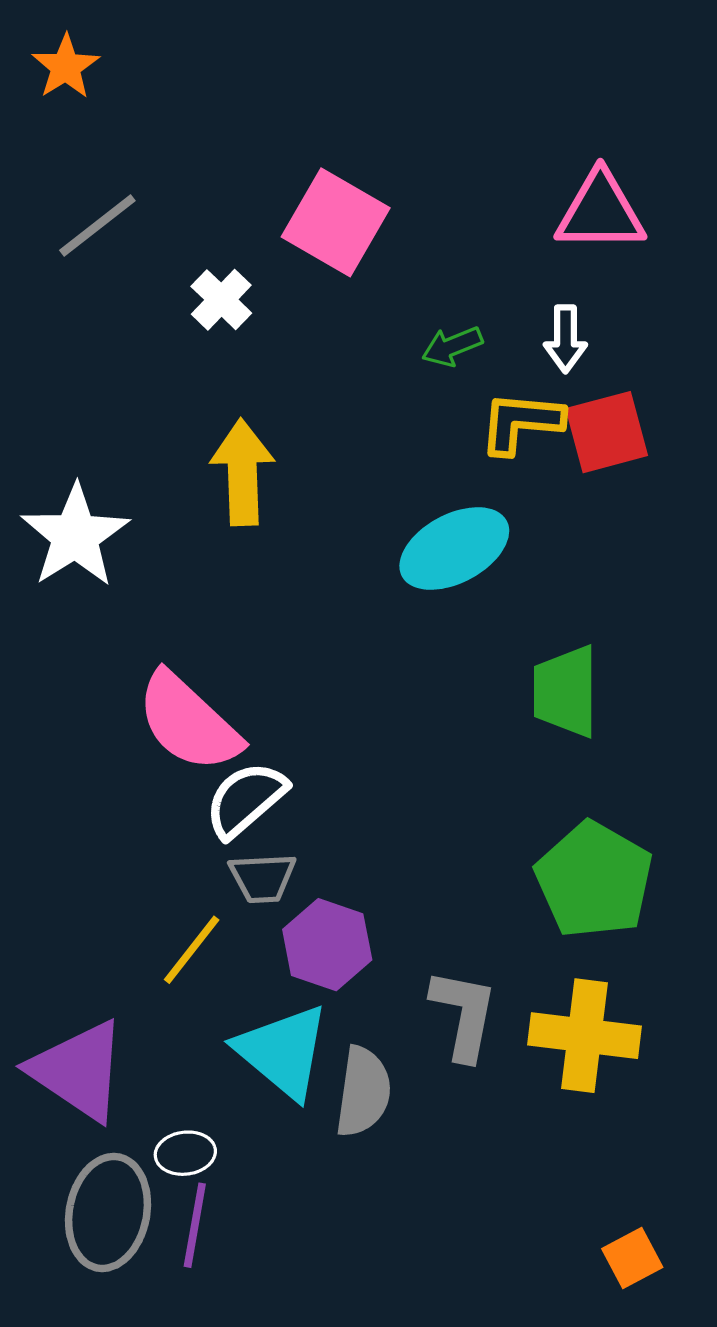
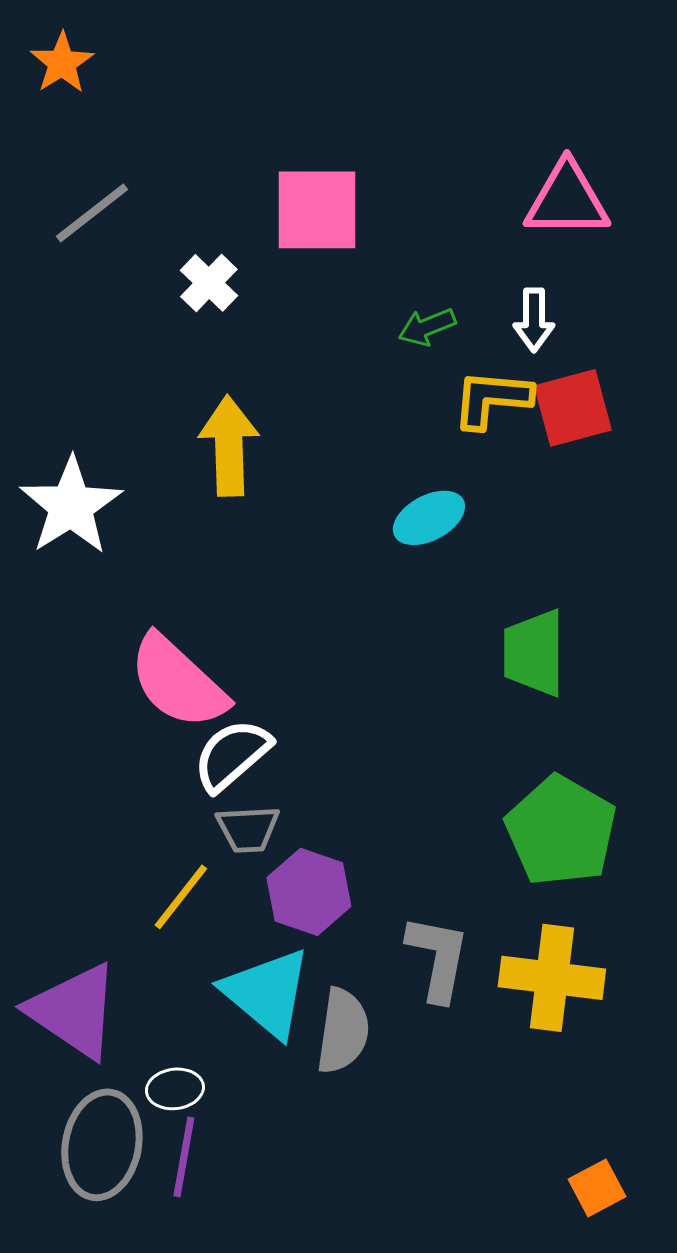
pink square: (336, 222) -> (317, 210), turned -30
cyan ellipse: (454, 549) -> (429, 518), size x0.7

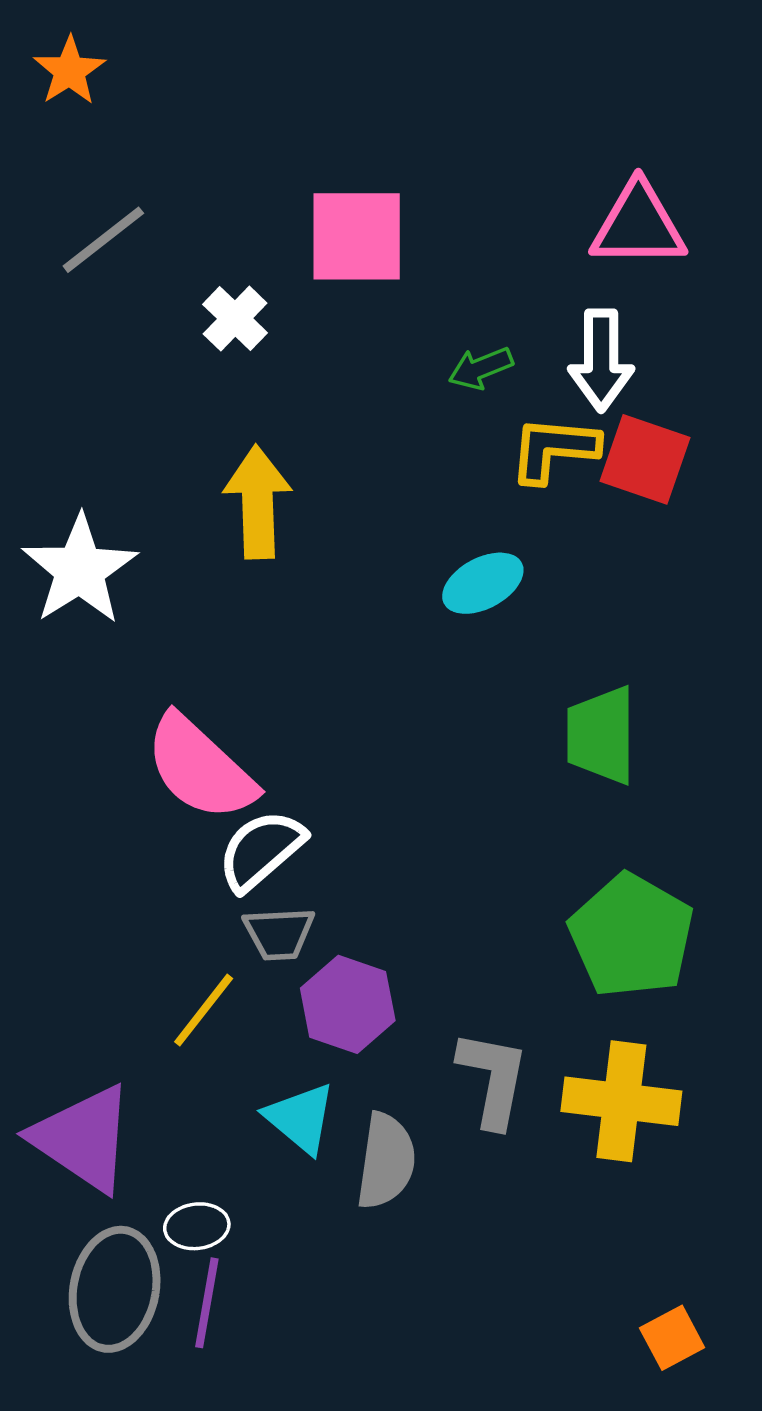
white arrow: (534, 320) -> (601, 360), size x1.4
red square: (573, 408) -> (645, 459), turned 34
cyan triangle: (267, 993) -> (300, 1118), size x0.7

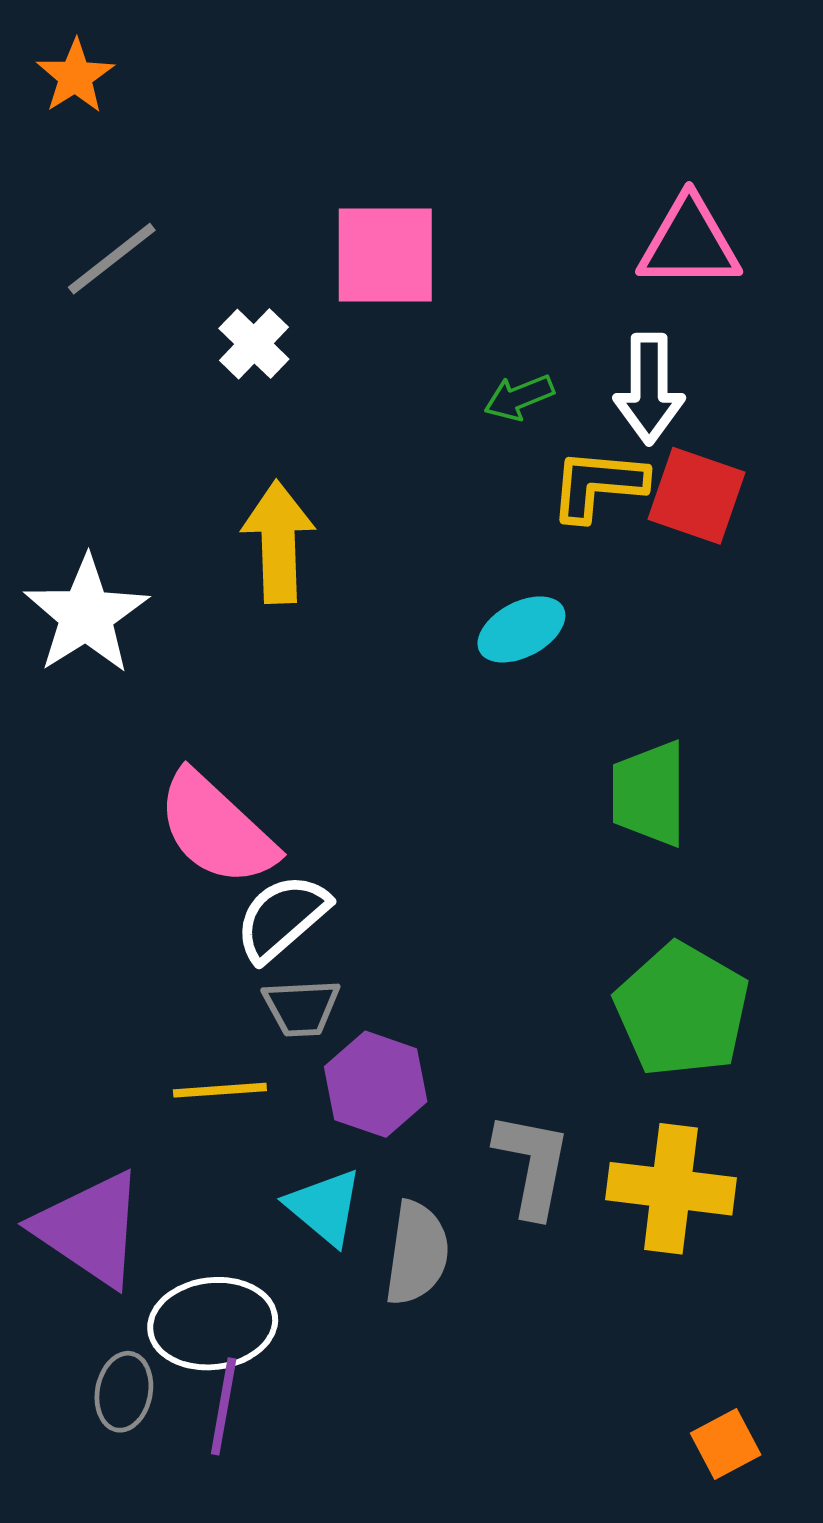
yellow line: (204, 1010) -> (220, 1090), turned 48
white ellipse: (197, 1226) -> (213, 1324), size x1.8
gray ellipse: (115, 1289) -> (124, 1392), size x0.6

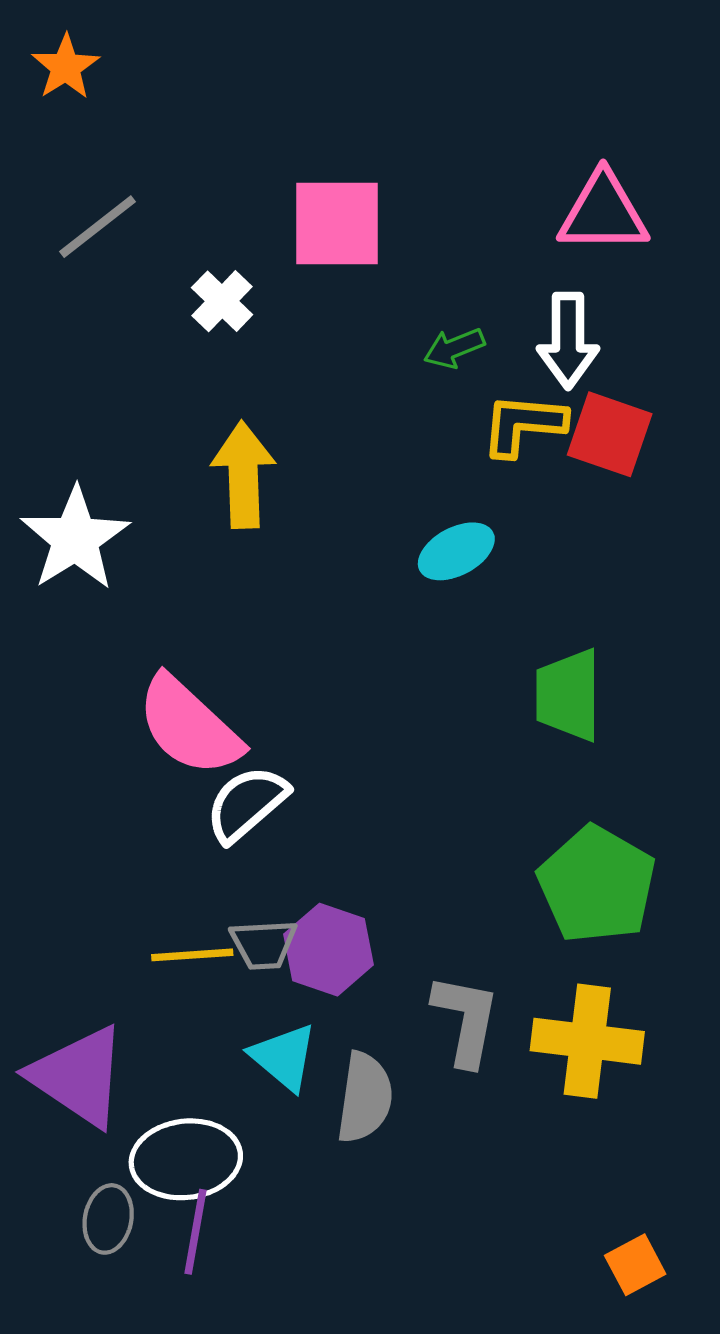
gray trapezoid: (301, 1008) -> (264, 944), moved

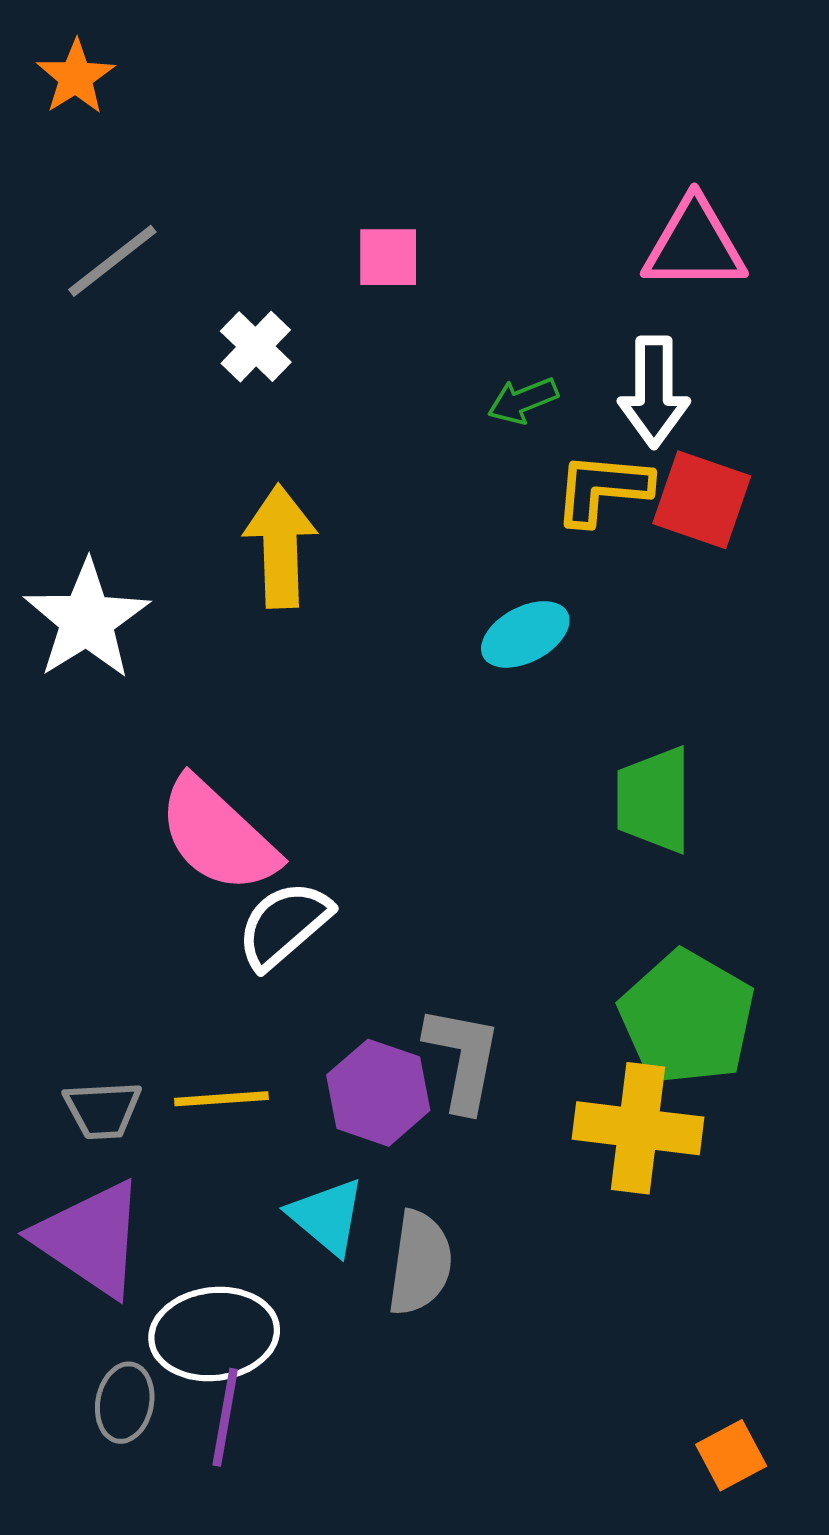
pink square: (337, 223) -> (388, 257), size x0.6
gray trapezoid: (264, 944) -> (103, 1110), moved
gray L-shape: (466, 1020) -> (463, 1058), moved
yellow cross: (587, 1041) -> (638, 1128), moved

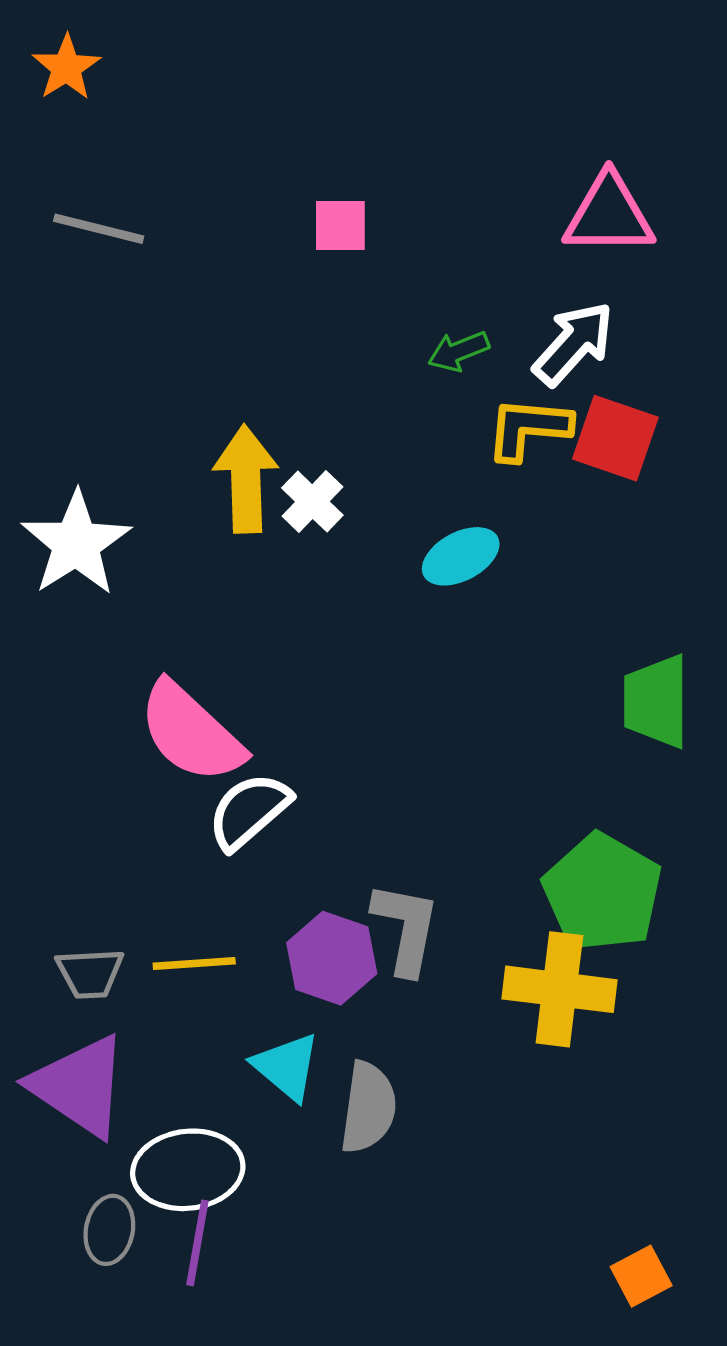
gray line: (112, 261) -> (99, 229), turned 52
white cross: (256, 347) -> (312, 502), moved
white arrow: (654, 392) -> (573, 344), turned -138
green trapezoid: (654, 800) -> (656, 701), moved

